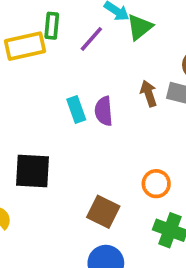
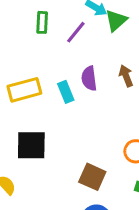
yellow rectangle: (25, 46) -> (24, 90), moved
purple semicircle: (104, 111) -> (89, 78), moved

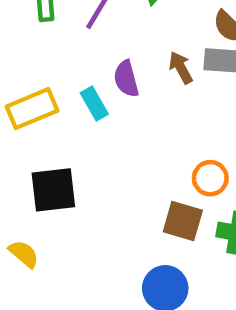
brown square: (92, 177) -> (183, 221), moved

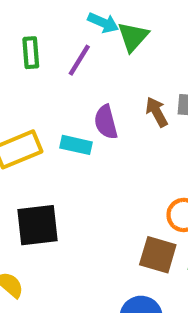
cyan rectangle: (94, 104) -> (76, 145), turned -48

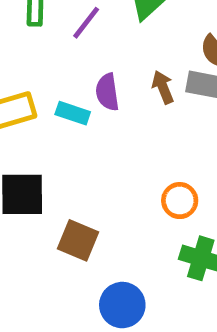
brown square: (158, 255) -> (78, 240), moved

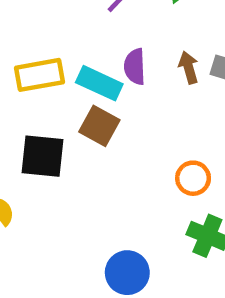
cyan rectangle: (73, 113) -> (99, 83), size x1.4
brown square: (78, 240) -> (99, 126), moved

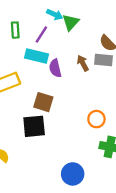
cyan rectangle: (99, 83) -> (37, 56), moved
black square: (42, 156) -> (34, 126), moved

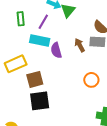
brown square: (43, 102) -> (35, 79), moved, turned -30
orange circle: (96, 119) -> (91, 80), moved

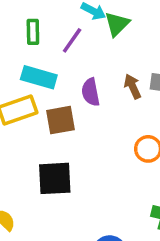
cyan rectangle: (40, 40) -> (39, 77), moved
brown square: (35, 79) -> (60, 120), moved

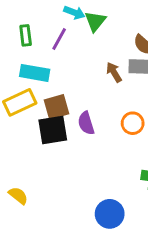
purple semicircle: (91, 92) -> (86, 123), moved
black square: (55, 178) -> (53, 130), moved

